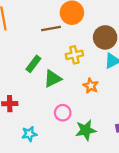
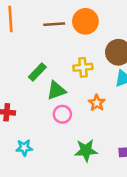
brown line: (51, 28) -> (54, 24), moved
pink circle: (63, 113) -> (62, 114), moved

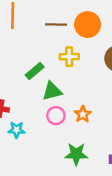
yellow cross: (83, 67) -> (69, 57), moved
orange star: (97, 103) -> (83, 114), moved
cyan star: (24, 148) -> (17, 130), moved

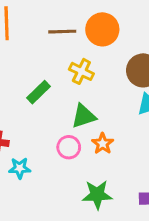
yellow cross: (69, 57) -> (81, 71), turned 30
green triangle: (52, 91) -> (84, 116), moved

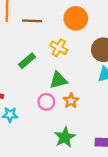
brown line: (62, 32) -> (32, 21), moved
green star: (97, 195) -> (65, 137), turned -30

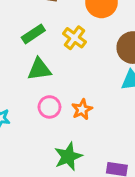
green rectangle: (27, 61) -> (33, 34), moved
green triangle: (58, 80) -> (39, 69), moved

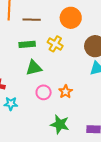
green rectangle: (33, 34) -> (27, 44), turned 35
green star: (68, 156) -> (60, 124), turned -30

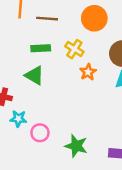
green triangle: (34, 68) -> (34, 75), moved, turned 42
pink circle: (44, 92) -> (40, 133), moved
orange star: (66, 92) -> (88, 72), moved

